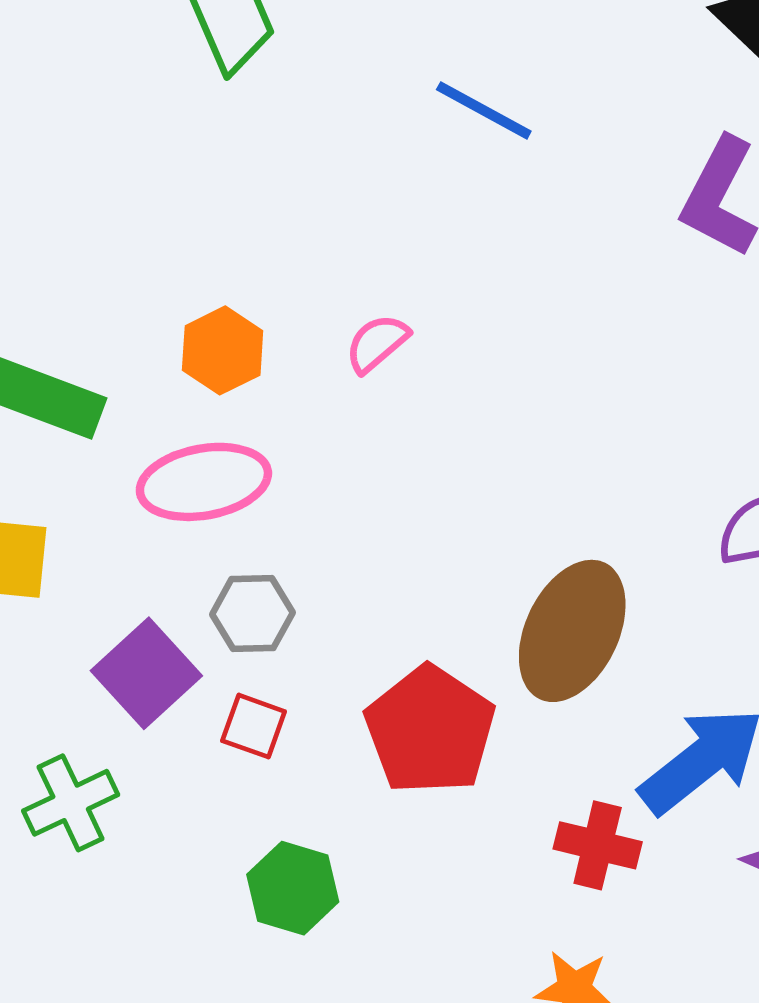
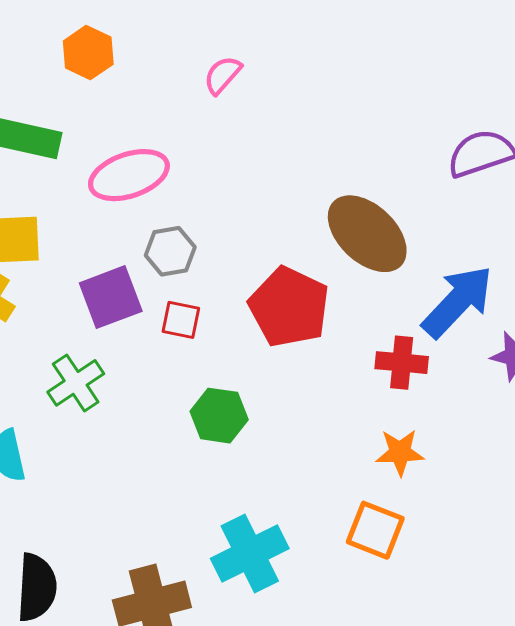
orange hexagon: (223, 350) -> (88, 53), moved
brown ellipse: (572, 631) -> (367, 234), turned -64
purple square: (146, 673) -> (111, 297), turned 30

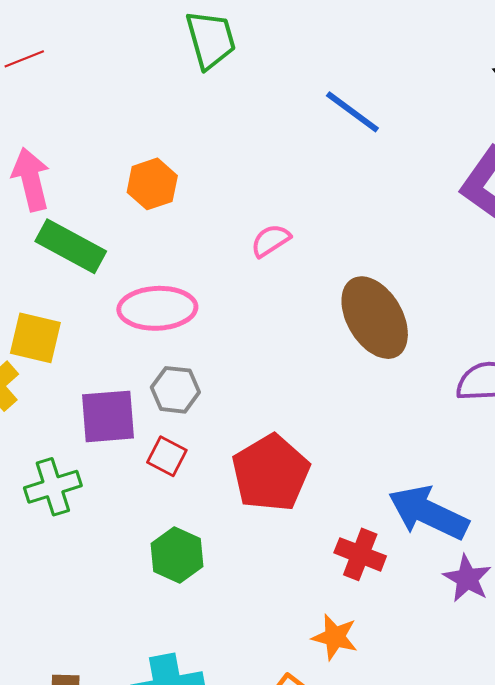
brown ellipse: (367, 234) -> (375, 318), moved
blue arrow: (458, 302) -> (428, 513), turned -124

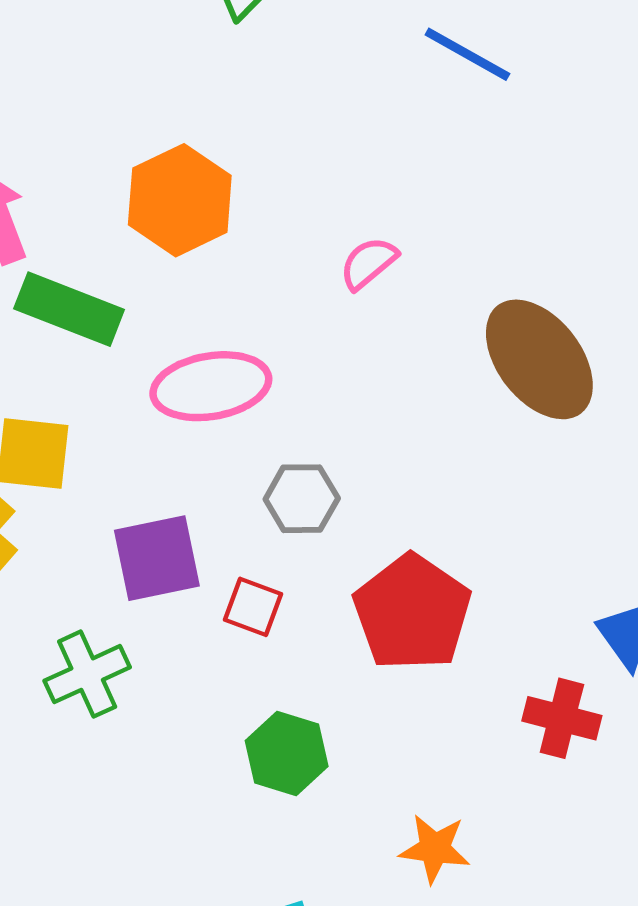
orange hexagon: (152, 184) -> (180, 200), size x1.4
gray hexagon: (175, 390) -> (302, 499), moved
orange star: (335, 637) -> (435, 849), moved

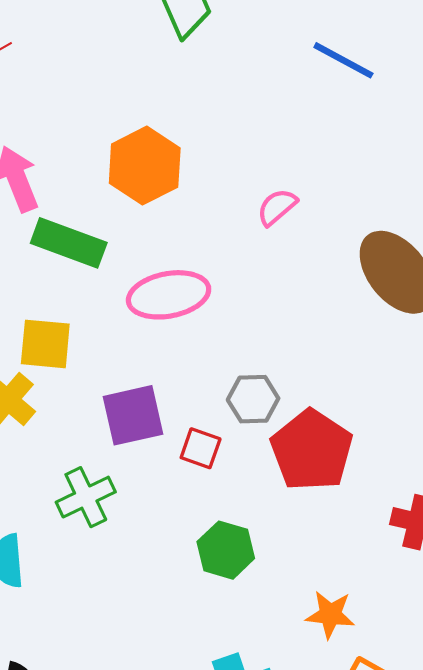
gray hexagon: (302, 499) -> (253, 399), moved

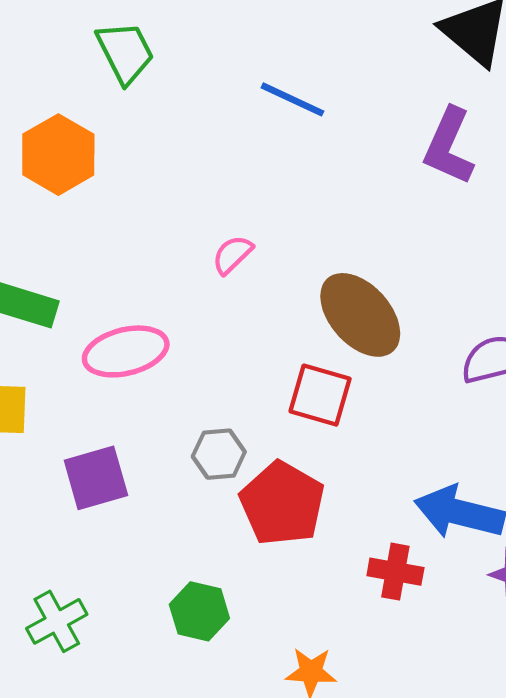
orange hexagon: (145, 166) -> (58, 155), moved
red square: (201, 448) -> (320, 395), moved, size x1.5
green cross: (86, 497) -> (57, 621), moved

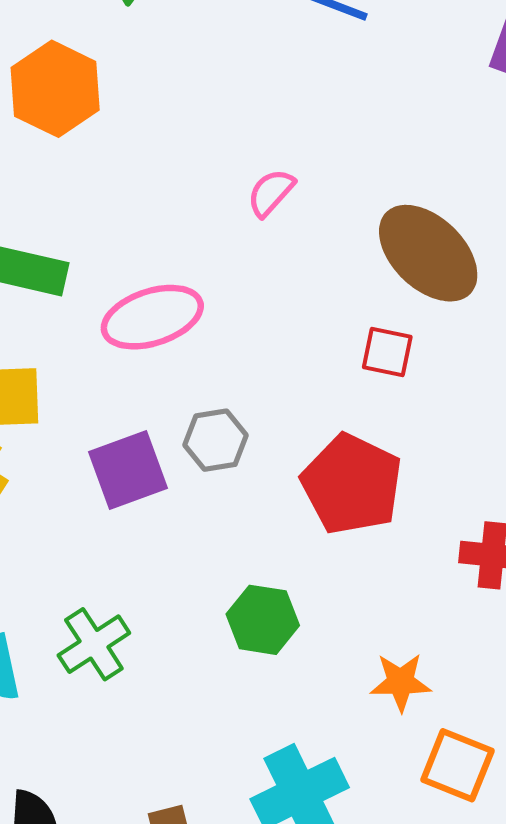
red square: (320, 395) -> (387, 352), size x0.7
gray hexagon: (219, 454) -> (216, 440), moved

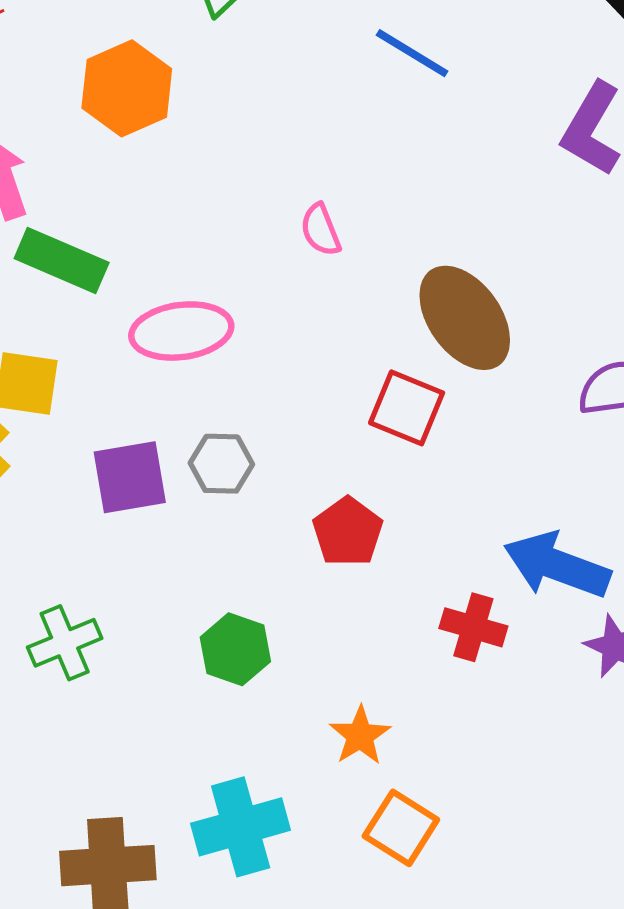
pink semicircle: (271, 193) -> (321, 230), turned -74
red square: (387, 352) -> (407, 408), size x1.4
red pentagon: (352, 484) -> (348, 532), size x0.7
orange star: (401, 682) -> (360, 736), turned 30

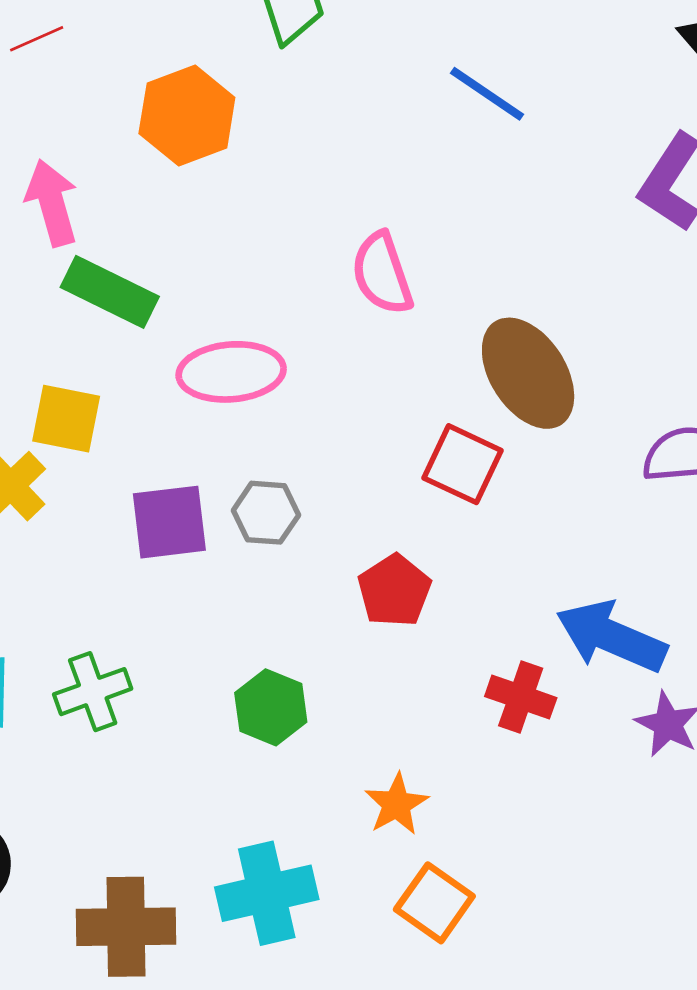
pink semicircle: (321, 230) -> (382, 274), size x1.5

